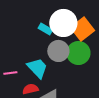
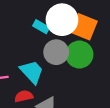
orange square: (82, 29) -> (84, 27), turned -30

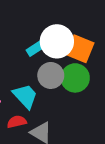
cyan rectangle: (41, 27) -> (35, 49), turned -63

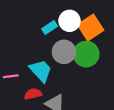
white circle: (57, 41) -> (70, 21), size x0.7
orange square: (80, 49) -> (91, 27), turned 35

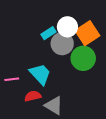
gray circle: (64, 52) -> (62, 44), moved

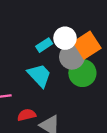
gray circle: (62, 44) -> (72, 57), moved
cyan trapezoid: (40, 74) -> (39, 75), moved

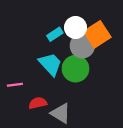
green circle: (82, 73) -> (75, 69), moved

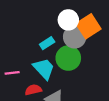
cyan rectangle: (55, 34) -> (47, 43), moved
cyan trapezoid: (50, 64) -> (44, 69), moved

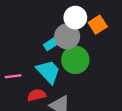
orange square: (88, 26) -> (98, 25), size x0.7
gray circle: (75, 37) -> (67, 36), moved

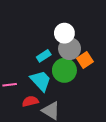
orange square: (98, 25) -> (85, 60), moved
gray circle: (67, 36) -> (70, 49), moved

